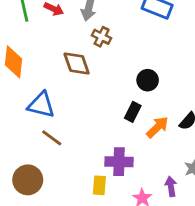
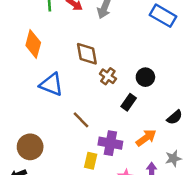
brown cross: (102, 37) -> (108, 76), moved
orange arrow: (157, 127) -> (146, 138), moved
brown line: (52, 138) -> (81, 120), moved

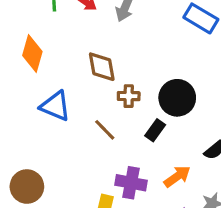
brown cross: (108, 76) -> (129, 96), turned -35
black circle: (145, 77) -> (177, 98), size x1.5
brown line: (81, 120) -> (105, 130), moved

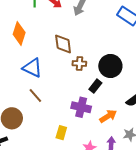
brown line: (105, 130) -> (35, 95), moved
purple cross: (131, 183) -> (81, 107), moved

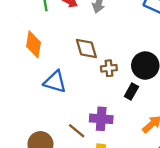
brown line: (35, 95) -> (77, 131), moved
purple cross: (81, 107) -> (101, 119), moved

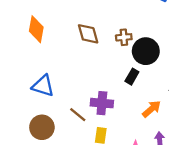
brown cross: (109, 68) -> (124, 37), moved
blue triangle: (55, 82) -> (43, 86), moved

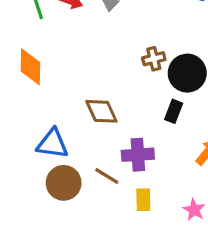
brown diamond: (88, 34) -> (101, 111), moved
brown circle: (42, 127) -> (64, 183), moved

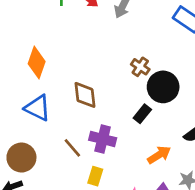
brown cross: (154, 59) -> (140, 67), turned 30
orange diamond: (30, 67) -> (37, 63), moved
brown circle: (64, 183) -> (21, 158), moved

